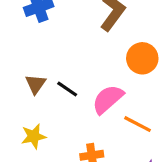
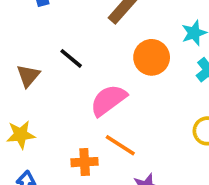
black line: (67, 89) -> (71, 58), moved
orange line: (137, 124) -> (120, 145), moved

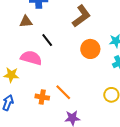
brown triangle: (28, 76) -> (26, 22), moved, turned 32
pink semicircle: (108, 100) -> (31, 58), moved, turned 40

